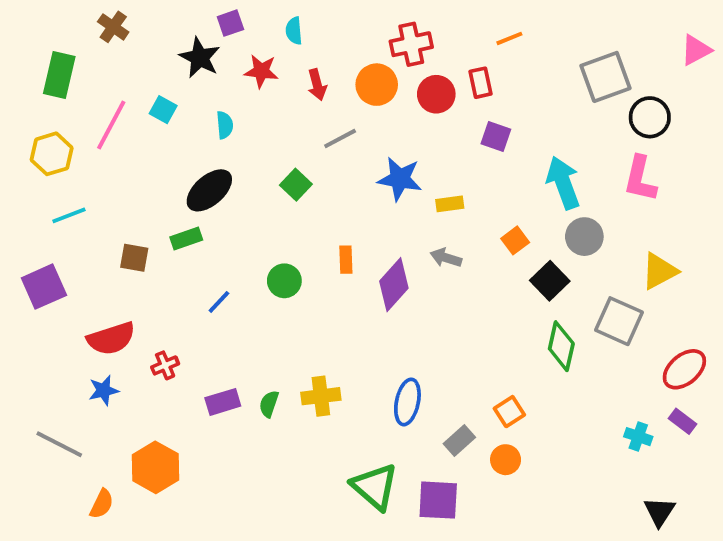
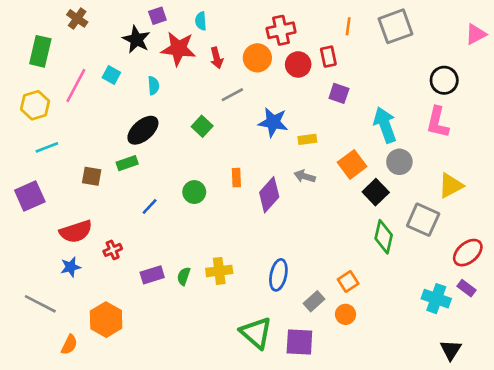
orange line: (509, 38) -> (348, 26), turned -60
red star: (261, 71) -> (178, 49), size x1.5
gray square: (606, 77) -> (395, 26), moved
orange square: (515, 240) -> (352, 164), size x1.5
cyan cross: (638, 437) -> (436, 299), size x1.5

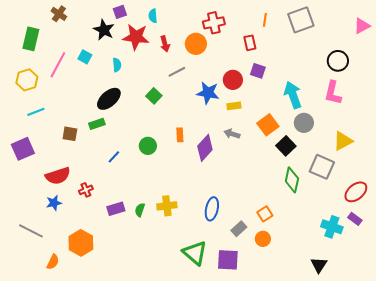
red circle: (298, 64) -> (233, 80), moved
black triangle: (451, 350) -> (319, 265), moved

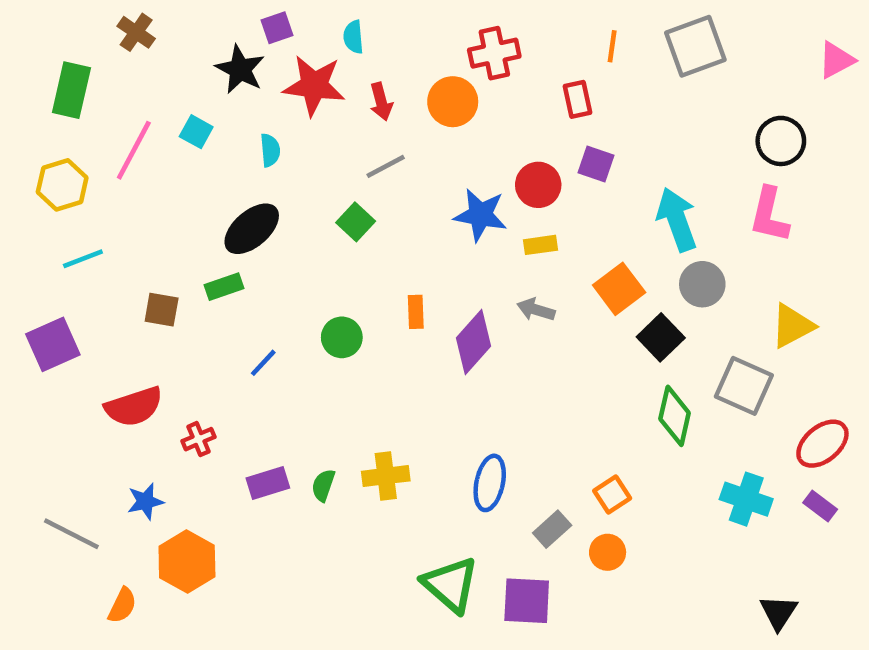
gray line: (177, 72) -> (386, 166), moved
blue star: (54, 203) -> (145, 501), moved
cyan cross: (332, 227) -> (746, 499), moved
black triangle: (319, 265) -> (779, 612), moved

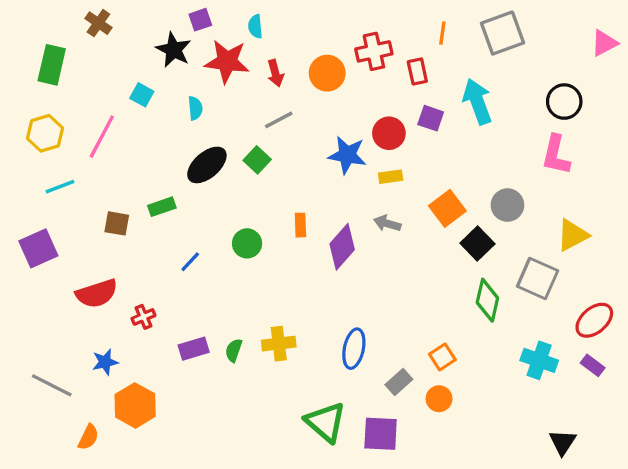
red cross: (494, 53) -> (374, 51), moved
pink line: (134, 150) -> (102, 137), moved
cyan arrow: (677, 220) -> (477, 102), moved
black ellipse: (252, 229) -> (207, 165), moved

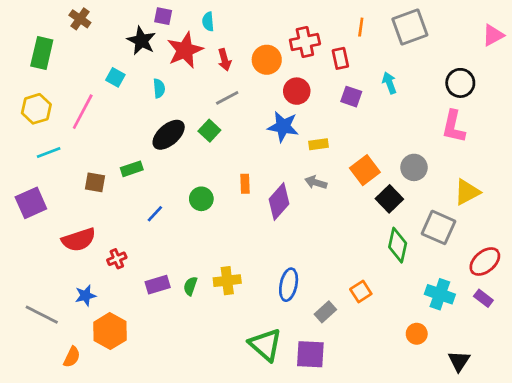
purple square: (200, 20) -> (163, 16), turned 30
red star: (227, 61) -> (185, 50), turned -30
cyan arrow: (477, 102) -> (389, 83), size x0.6
red circle: (389, 133) -> (297, 91), moved
orange circle: (439, 399) -> (417, 334), moved

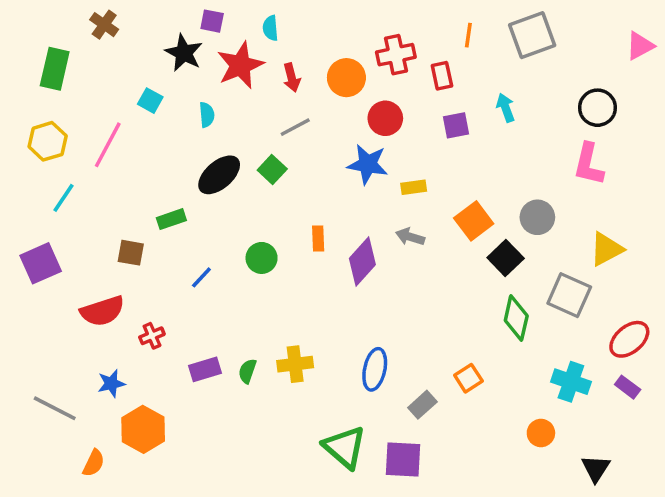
purple square: (351, 97) -> (456, 125), turned -30
cyan line: (49, 152) -> (64, 198), turned -35
brown square: (95, 182) -> (131, 253), moved

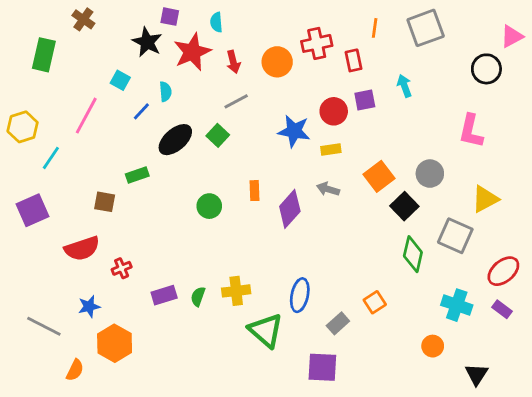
black circle: (598, 108) -> (486, 69), moved
red circle: (385, 118) -> (334, 111), moved
yellow hexagon: (48, 141) -> (23, 127), moved
blue line: (201, 277) -> (141, 111), moved
green triangle: (345, 447) -> (266, 330), moved

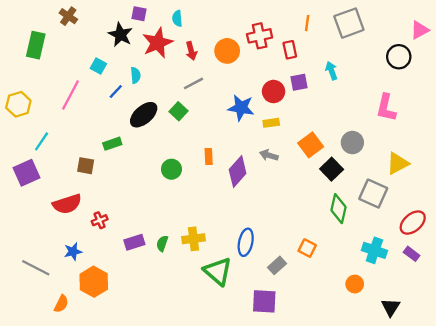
cyan line: (51, 158) -> (42, 141), moved
orange square: (375, 302) -> (307, 248), turned -30

